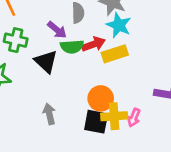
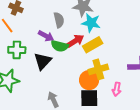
green semicircle: (72, 47) -> (60, 46), turned 30
black triangle: (46, 62) -> (43, 61), turned 42
yellow cross: (114, 116) -> (98, 69), moved

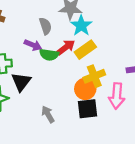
cyan star: (91, 23) -> (81, 26), turned 30
black triangle: (43, 61) -> (21, 82), moved
pink arrow: (117, 89) -> (117, 96), size x1.6

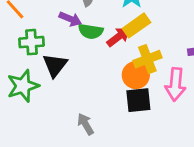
red arrow: (66, 47) -> (118, 37), moved
gray arrow: (48, 114) -> (86, 124), moved

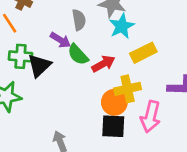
yellow rectangle: (136, 25) -> (143, 53), moved
green semicircle: (91, 31) -> (78, 55), turned 30
black triangle: (55, 65) -> (39, 66), moved

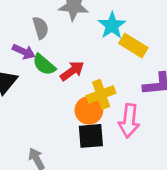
cyan star: (122, 26) -> (112, 25), moved
yellow rectangle: (143, 53) -> (133, 46), moved, turned 65

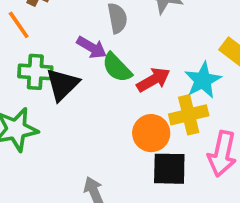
cyan star: (112, 25) -> (203, 80), moved
orange circle: (89, 110) -> (151, 133), moved

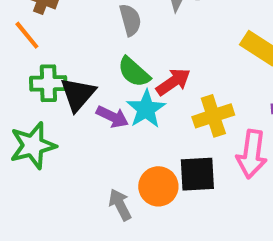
purple arrow: (92, 47) -> (112, 117), moved
cyan star: (203, 80) -> (146, 109), moved
orange circle: (151, 133) -> (158, 186), moved

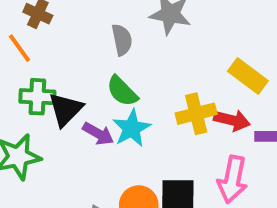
red arrow: (173, 82) -> (232, 120), moved, turned 44
yellow cross: (213, 116) -> (196, 114), moved

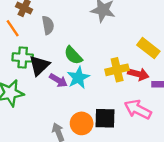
gray semicircle: (122, 40) -> (48, 25), moved
pink arrow: (233, 179) -> (138, 109), turned 104

